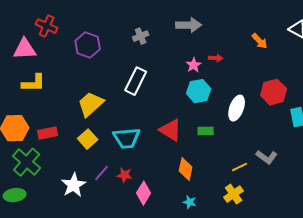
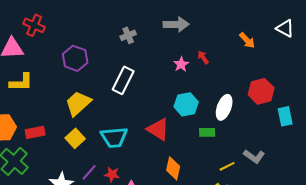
purple hexagon: (88, 45) -> (75, 58), moved
red arrow: (216, 58) -> (203, 57), turned -128
cyan hexagon: (199, 91) -> (186, 104), moved
green rectangle: (206, 131) -> (207, 132), moved

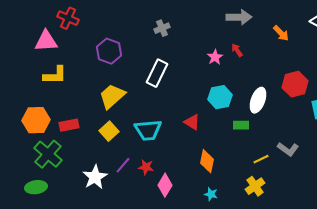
gray arrow: (176, 24) -> (239, 17), moved
red triangle: (158, 129) -> (192, 122), size x0.7

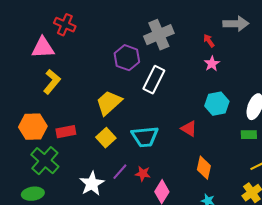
gray cross: (162, 28) -> (159, 35), size x1.8
red arrow: (237, 50) -> (209, 41), moved
purple hexagon: (109, 51) -> (127, 58), moved
yellow L-shape: (55, 75) -> (52, 82), turned -50
green rectangle: (241, 125) -> (249, 135), moved

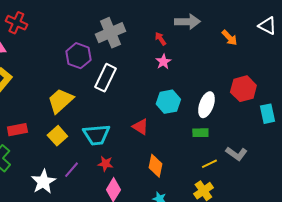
red star: (143, 174) -> (105, 164), moved

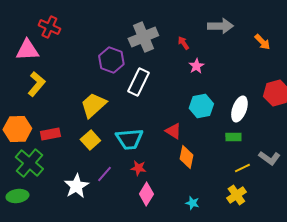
red arrow: (160, 39) -> (183, 43), moved
orange diamond: (155, 166) -> (186, 157), moved

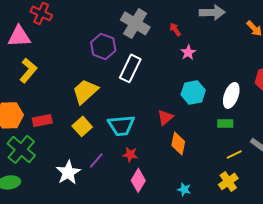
gray cross: (143, 37) -> (135, 23), turned -36
red triangle: (173, 131) -> (165, 117), turned 48

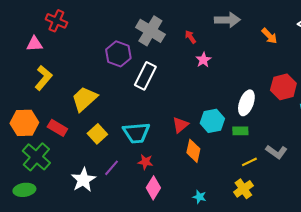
pink triangle: (19, 36) -> (34, 44), size x0.7
yellow trapezoid: (85, 91) -> (84, 99), moved
cyan hexagon: (193, 92) -> (212, 121), moved
red rectangle: (42, 120) -> (57, 128), turned 42

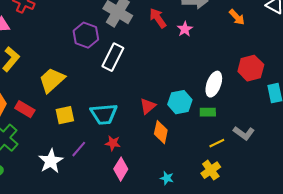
red arrow: (190, 37) -> (158, 18), size x1.5
pink star: (203, 60) -> (185, 29), moved
yellow square: (97, 134) -> (65, 115), turned 30

